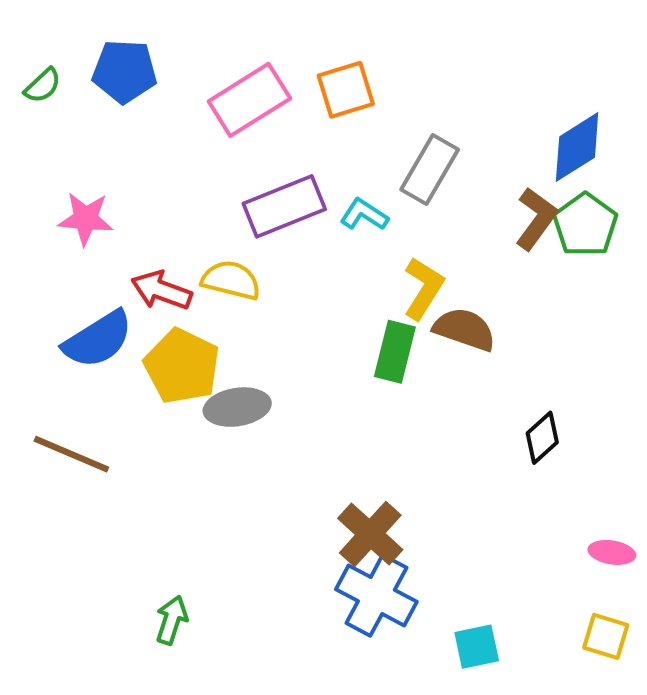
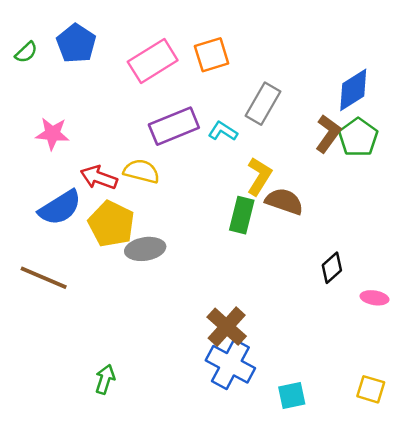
blue pentagon: (125, 71) -> (76, 43), turned 30
pink ellipse: (612, 552) -> (374, 298), moved

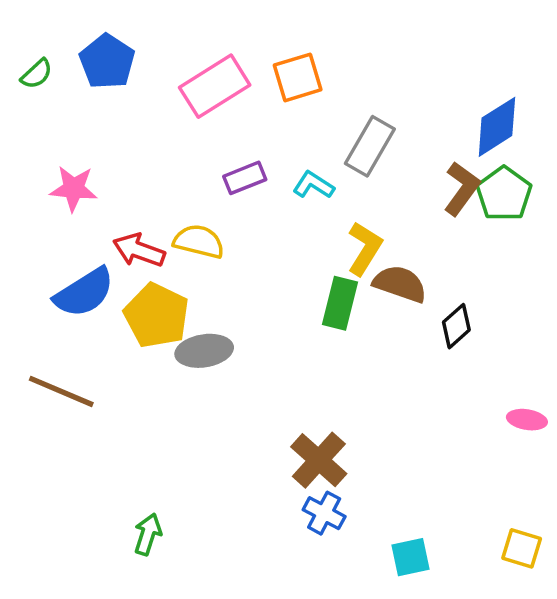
purple rectangle: (174, 126) -> (245, 178), size x0.6
black diamond: (332, 268) -> (456, 326), moved
blue cross: (230, 364) -> (324, 513), size x0.6

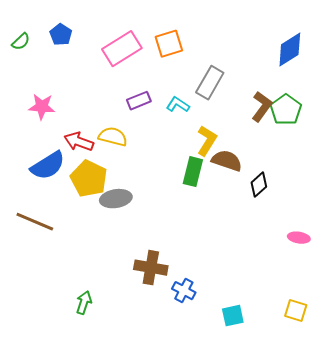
blue pentagon: (107, 62) -> (61, 35), size x0.7
blue diamond: (497, 127) -> (290, 50), moved
brown cross: (319, 460) -> (151, 268), moved, turned -32

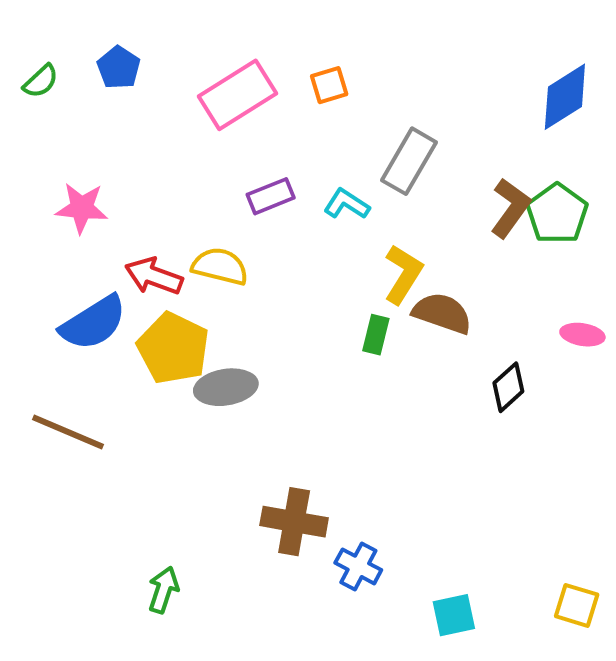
orange square: (169, 44) -> (329, 85), size x0.7
green rectangle: (193, 172) -> (376, 335), size x0.7
black diamond: (259, 185) -> (508, 387), moved
pink ellipse: (299, 238) -> (582, 335), moved

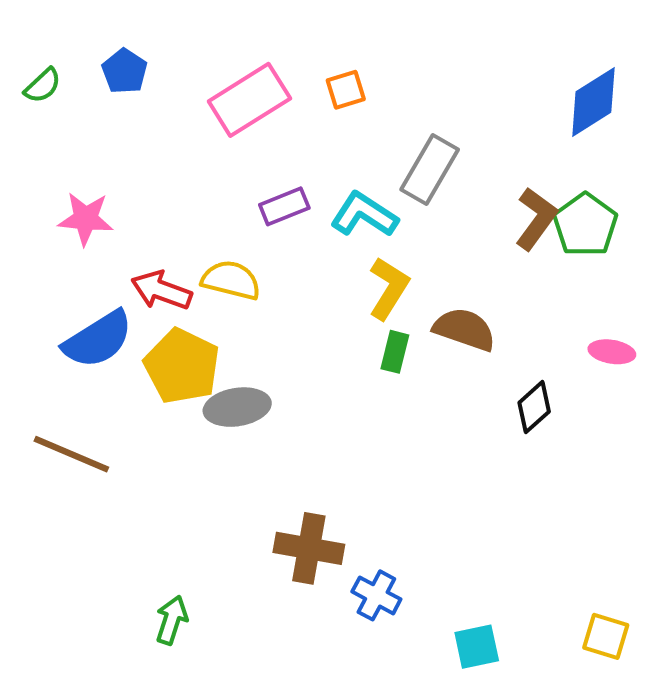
cyan L-shape: (347, 204) -> (364, 215), size x1.4
yellow L-shape: (403, 274) -> (389, 288), moved

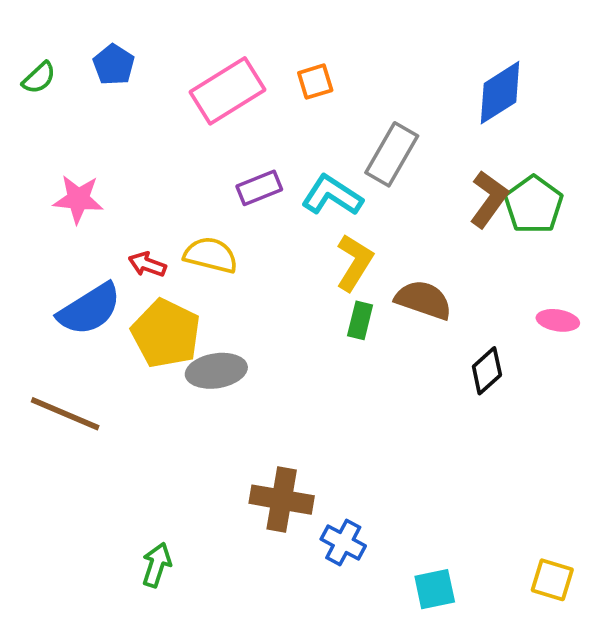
blue diamond: (593, 102) -> (500, 93), moved
red arrow: (161, 290) -> (147, 264), size x0.7

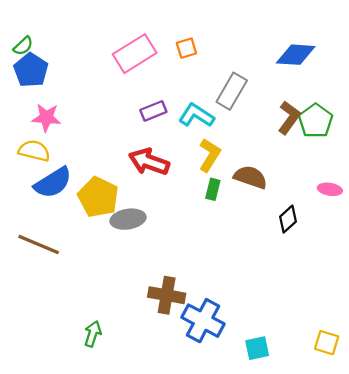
blue pentagon: (114, 65) -> (31, 70), moved, size x1.4
blue diamond: (500, 93) -> (296, 55), turned 36
yellow semicircle: (211, 255) -> (34, 151), moved
red arrow: (147, 264) -> (149, 162), moved, size x1.8
blue cross: (343, 542) -> (203, 321), size x1.6

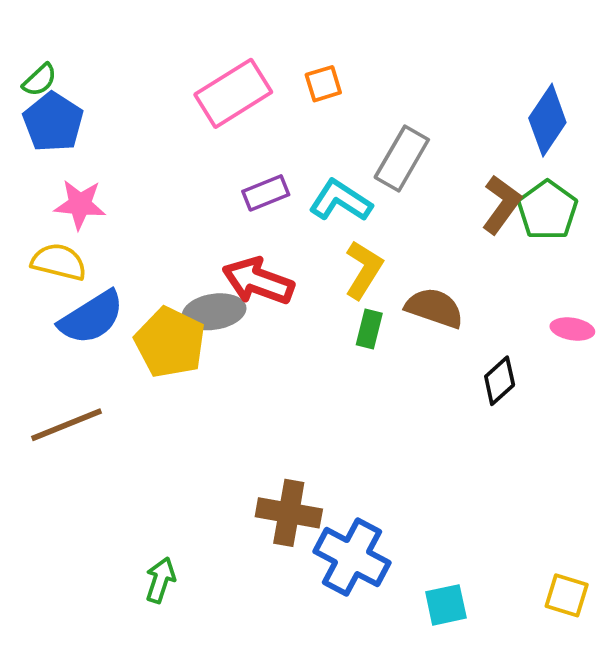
blue diamond: (296, 55) -> (547, 120), moved, turned -60
gray ellipse: (128, 219) -> (214, 312), moved
brown line: (39, 244) -> (67, 425), turned -45

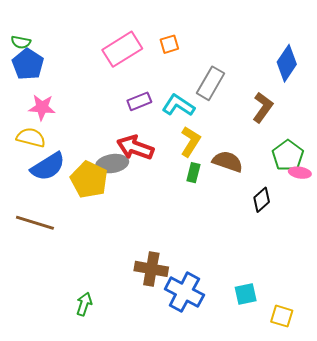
green semicircle: (40, 80) -> (21, 42), turned 54
green pentagon: (547, 210) -> (288, 156), moved
brown line: (67, 425) -> (35, 223), turned 39
yellow square: (567, 595) -> (282, 316), moved
cyan square: (446, 605) -> (246, 294), moved

